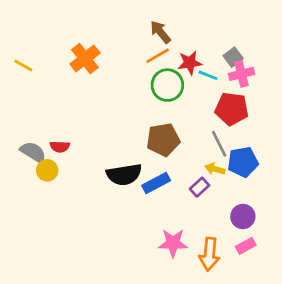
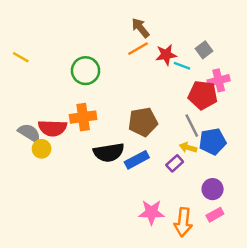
orange cross: (85, 59) -> (83, 117), moved, turned 30
pink cross: (241, 74) -> (219, 80), moved
green circle: (167, 85) -> (85, 71), moved
red semicircle: (60, 147) -> (53, 128), size x1.6

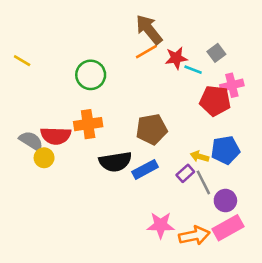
brown arrow: (140, 28) -> (149, 30), size x1.4
gray line: (192, 126) -> (203, 182), moved
pink rectangle: (215, 215) -> (228, 228), size x1.6
orange arrow: (183, 222) -> (194, 236), turned -108

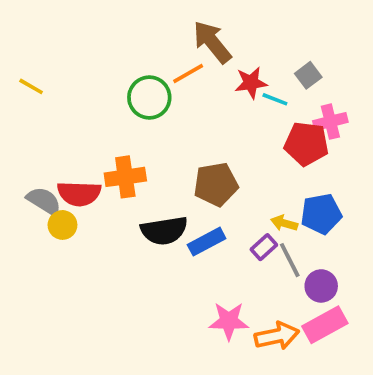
orange line: (146, 52) -> (188, 73), moved
green circle: (91, 75) -> (149, 97), moved

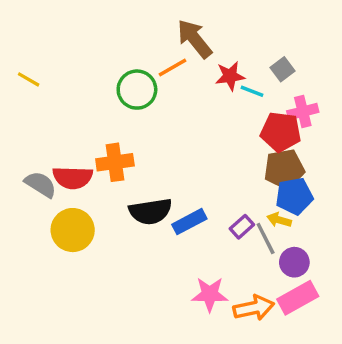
brown pentagon: (216, 184) -> (284, 169), moved
yellow arrow: (284, 223) -> (279, 220), moved
yellow circle: (62, 225) -> (73, 230), moved, size x1.6

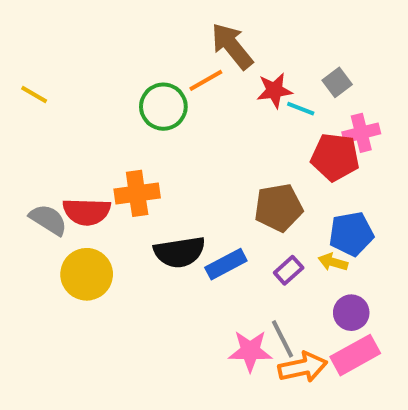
brown pentagon: (284, 169) -> (278, 208), moved
gray line: (266, 238) -> (283, 339), moved

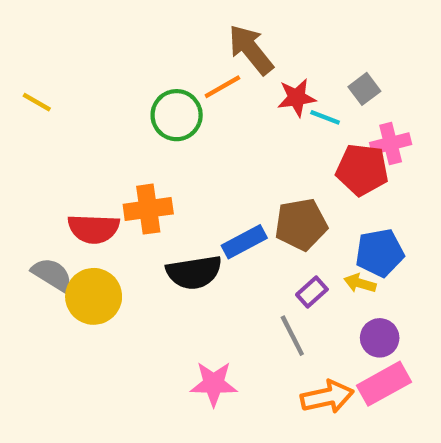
gray semicircle: (48, 220) -> (52, 275), moved
blue rectangle: (226, 264) -> (244, 242), moved
gray line: (283, 339) -> (292, 336), moved
pink star: (250, 351) -> (214, 384), moved

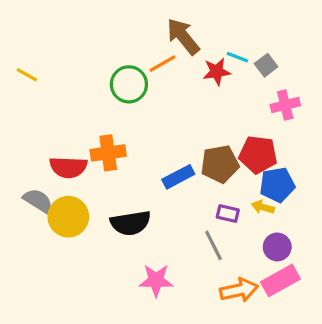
cyan line: (325, 117) -> (237, 57), moved
red pentagon: (362, 170) -> (258, 154), moved
black semicircle: (194, 272) -> (131, 223), moved
purple rectangle: (312, 292) -> (228, 213), turned 55

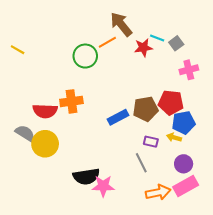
black semicircle: (131, 223) -> (86, 177), moved

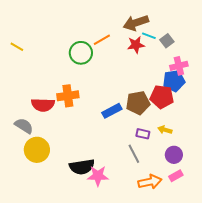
brown arrow: (121, 24) -> (136, 23), moved, turned -70
blue pentagon: (184, 123) -> (174, 81), moved
yellow circle: (45, 144) -> (37, 150), moved
pink rectangle: (186, 186) -> (176, 176), size x0.6

